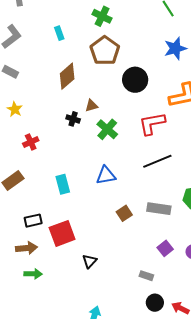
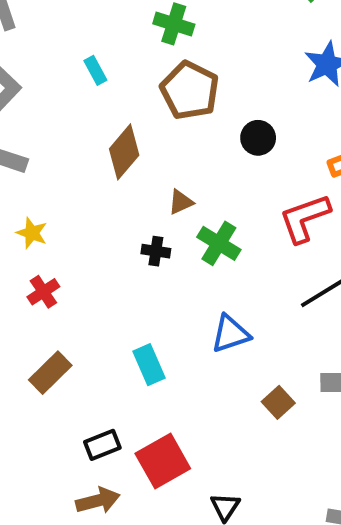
black circle: (135, 80) -> (258, 138), size x0.7
black cross: (73, 119) -> (156, 251), moved
red cross: (31, 142) -> (43, 292), moved

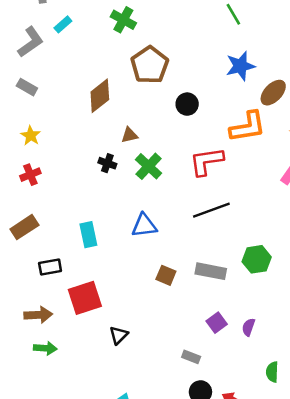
green cross: (174, 24) -> (123, 20), moved
cyan rectangle: (95, 70) -> (63, 24), moved, turned 66
brown square: (278, 402) -> (166, 275), turned -36
black rectangle: (102, 445) -> (50, 267), moved

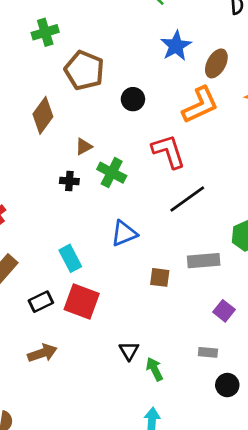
green cross: (123, 20) -> (45, 32), turned -30
red L-shape: (206, 161) -> (169, 151), turned 96
red square: (85, 298) -> (82, 302), moved, turned -36
green arrow: (45, 348) -> (155, 369), moved, turned -105

